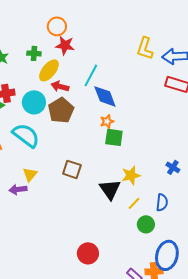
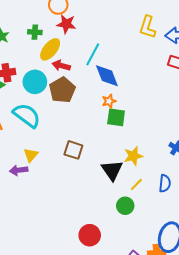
green circle: (146, 224) -> (125, 206), moved

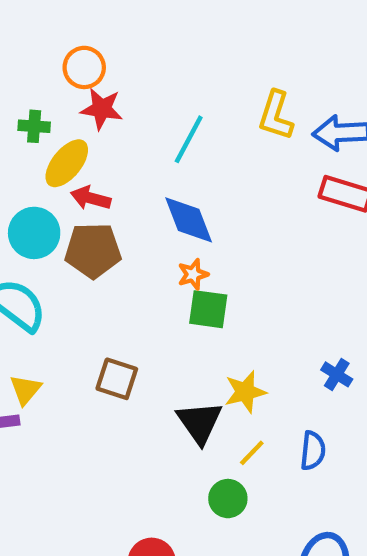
cyan line: (93, 54) -> (189, 139), moved
brown pentagon: (62, 90) -> (93, 250), turned 30

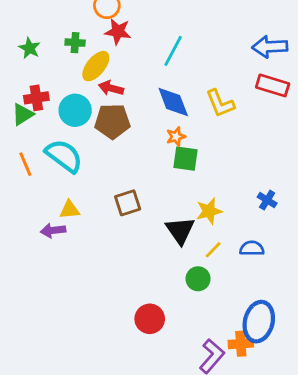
yellow L-shape: (276, 115) -> (220, 103), moved, turned -40
brown square: (117, 379) -> (128, 203), turned -36
yellow triangle: (25, 390) -> (70, 210), turned 45
blue semicircle: (313, 451) -> (252, 248), turned -95

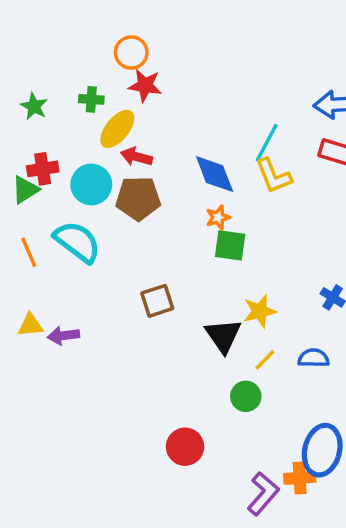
cyan line: (173, 51) -> (267, 143), moved
yellow triangle: (70, 210) -> (30, 325), moved

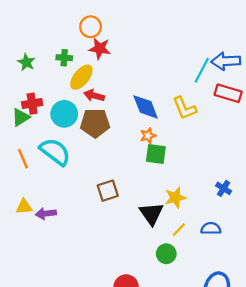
cyan line: (267, 143) -> (202, 70), moved

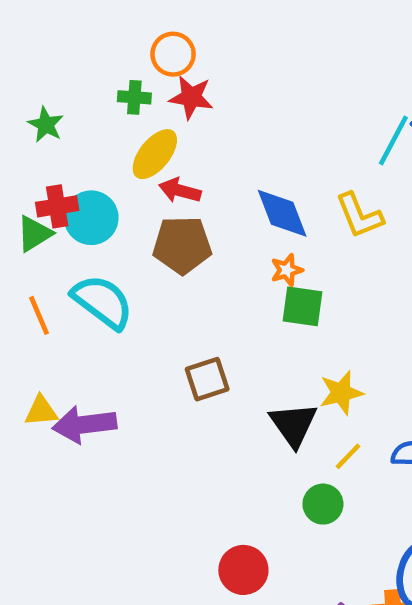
green cross: (64, 58) -> (134, 97), moved
cyan circle: (64, 114) -> (91, 218), moved
purple arrow: (46, 214) -> (84, 425), size x1.5

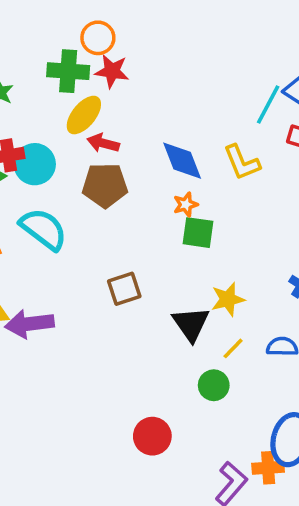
green cross: (134, 97) -> (68, 71), size x1.6

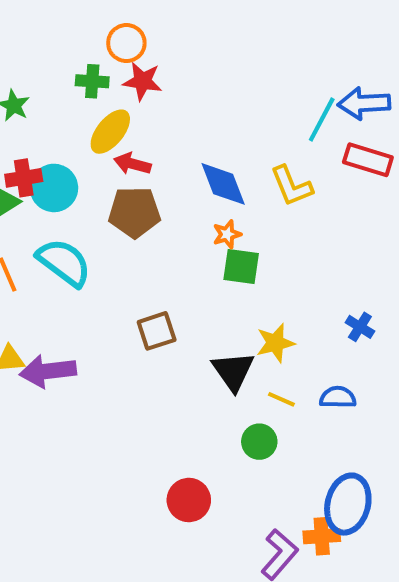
green cross: (68, 71) -> (92, 81), size x0.7
yellow line: (233, 348) -> (281, 399), turned 70

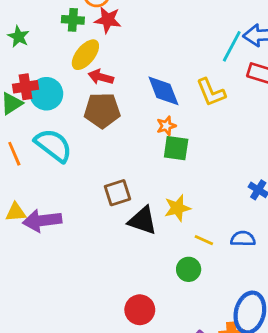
yellow star: (275, 343) -> (177, 208), moved
black triangle: (233, 371) -> (143, 221), moved, turned -36

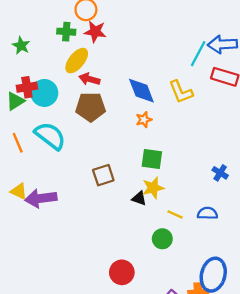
green square: (176, 148) -> (152, 159), moved
yellow triangle: (16, 212) -> (19, 191), turned 30
black triangle: (143, 221) -> (139, 198), moved, size x0.6

